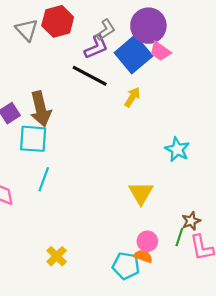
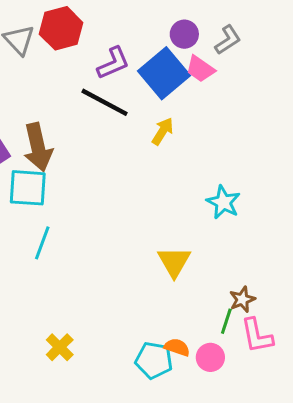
purple circle: (148, 26) -> (184, 34), size x0.6
gray L-shape: (106, 30) -> (228, 40), moved
pink circle: (147, 241) -> (210, 357), moved

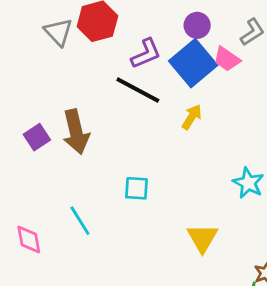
purple circle: (184, 34) -> (197, 25), moved
cyan square: (28, 188) -> (137, 188), moved, size x0.7
cyan line: (42, 243) -> (80, 221), turned -52

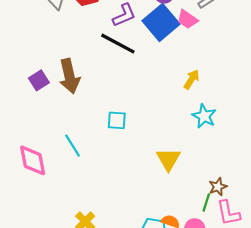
yellow arrow: (192, 117) -> (192, 79), moved
pink diamond: (29, 239) -> (33, 160), size x1.4

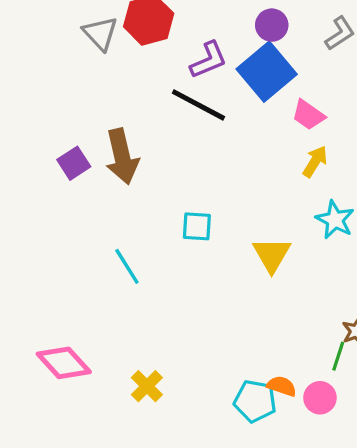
pink trapezoid: (187, 19) -> (308, 115), moved
yellow triangle: (168, 159) -> (272, 255), moved
pink diamond: (33, 160) -> (64, 363), moved, turned -32

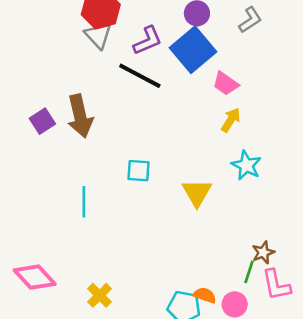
gray triangle: (100, 33) -> (98, 35), moved
cyan line: (127, 266) -> (84, 202), turned 32

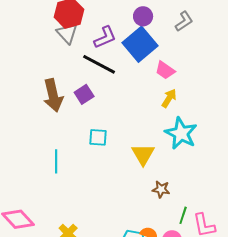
purple square: (42, 121) -> (84, 94), moved
cyan star: (246, 165) -> (181, 133), size x1.4
brown star: (263, 252) -> (161, 189), moved, turned 30

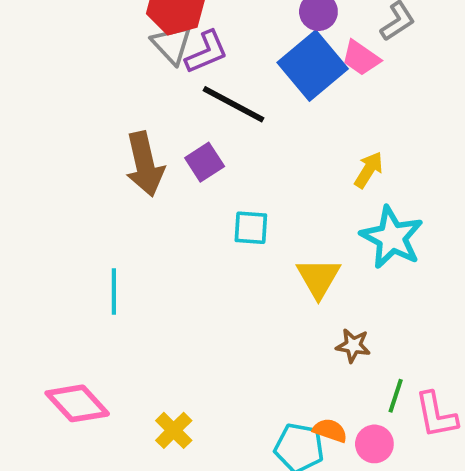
purple L-shape: (105, 37) -> (207, 52), moved
pink trapezoid: (165, 70) -> (361, 58), moved
cyan square: (98, 137) -> (251, 228), moved
cyan line: (56, 161) -> (114, 291), moved

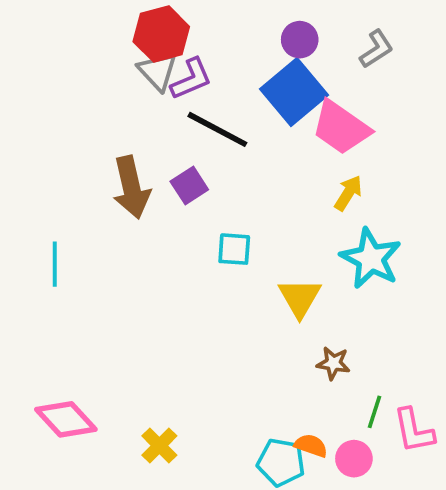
pink trapezoid: (361, 58) -> (341, 128), moved, size x1.6
cyan line: (114, 291) -> (55, 264), moved

